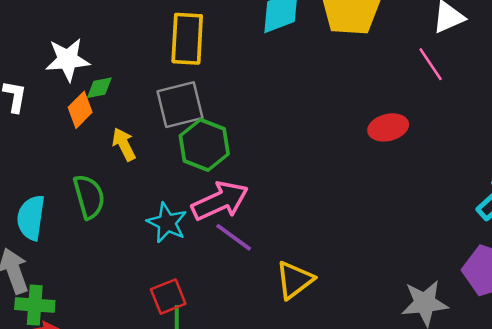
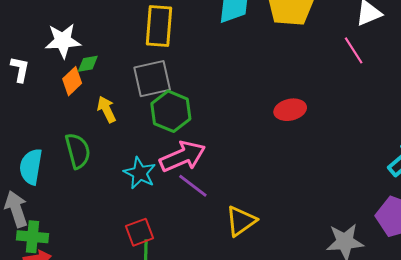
red ellipse: (388, 127) -> (290, 110), moved

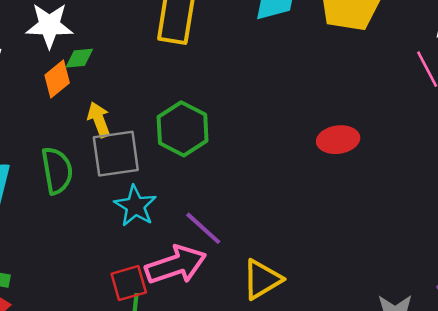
gray square: (152, 79) -> (116, 154), moved
pink arrow: (183, 156) -> (176, 265), moved

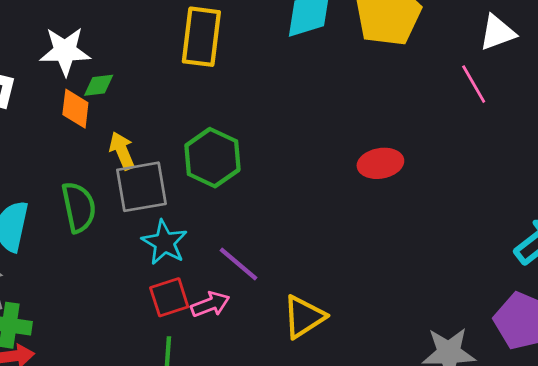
orange diamond: (57, 79) -> (75, 109), turned -42
pink arrow: (176, 265) -> (210, 304), size x0.6
red square: (129, 283) -> (169, 297), moved

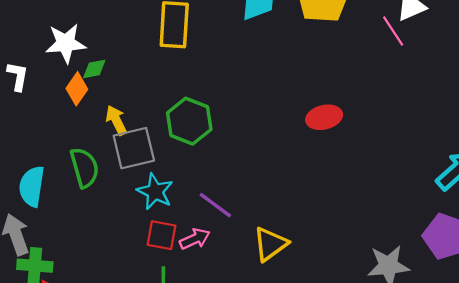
pink line: (474, 84) -> (393, 31), moved
orange diamond: (75, 109) -> (77, 89), turned 32
red square: (169, 297) -> (161, 235), turned 32

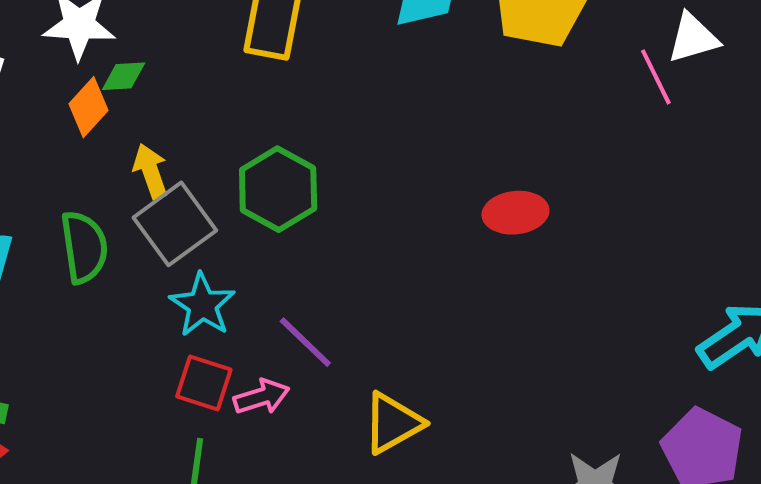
gray square: (134, 148) -> (175, 224), turned -30

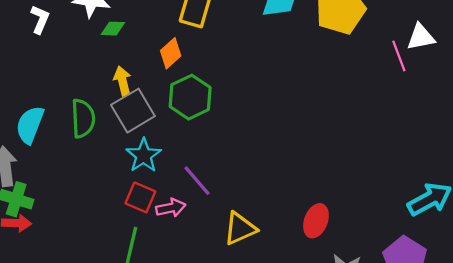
orange diamond: (89, 107) -> (171, 53), moved
red ellipse: (515, 213) -> (316, 221), moved, turned -68

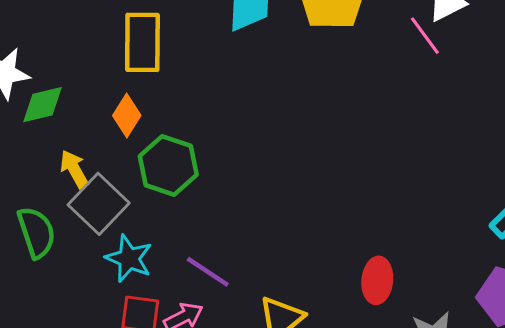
green diamond: (113, 29) -> (42, 105), size x1.4

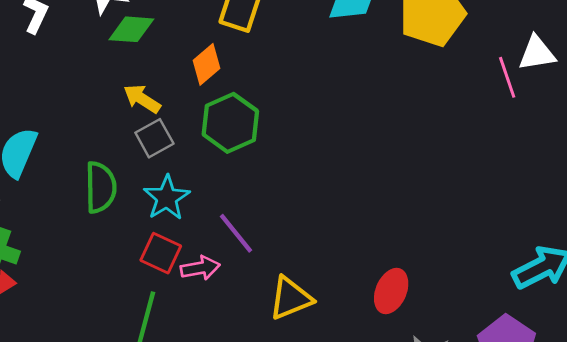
yellow arrow: (74, 169) -> (142, 99), turned -45
gray square: (99, 204) -> (154, 138), size x0.7
green semicircle: (36, 232) -> (101, 187), moved

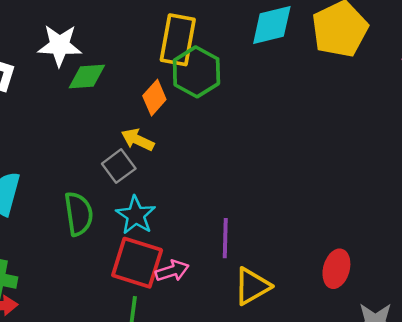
yellow arrow: (142, 99) -> (138, 140), moved
green hexagon: (230, 123) -> (196, 72), moved
purple line: (236, 233) -> (225, 238), moved, turned 48
red square: (161, 253) -> (137, 263), size x1.5

